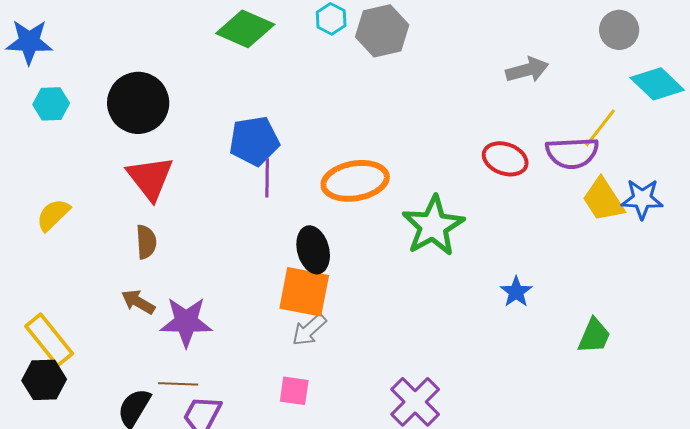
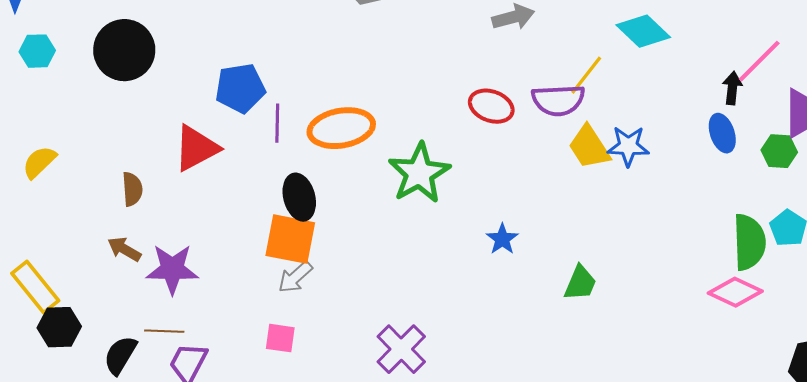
red triangle: (150, 178) -> (196, 148), moved, turned 40
purple line: (267, 178) -> (277, 123), moved
black hexagon: (44, 380) -> (59, 327), moved

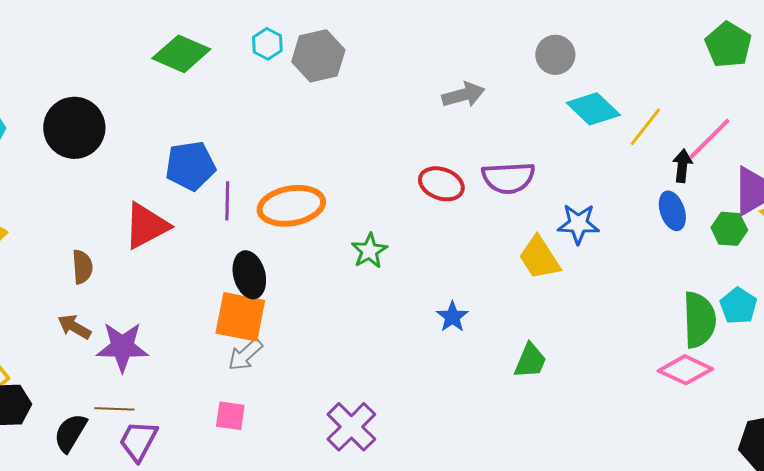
yellow line: (586, 75) -> (645, 127), moved
yellow trapezoid: (589, 147) -> (539, 258), moved
green star: (419, 173) -> (369, 251), size x0.6

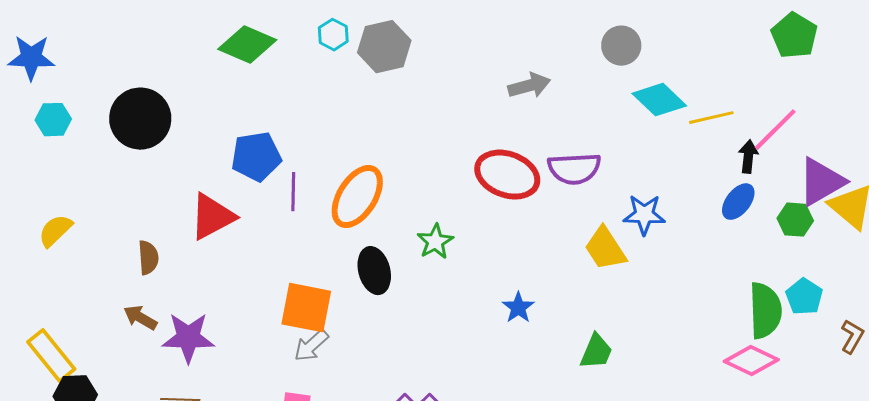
yellow line: (645, 127) -> (711, 118), turned 39
red ellipse: (441, 184) -> (507, 175), size x1.4
orange ellipse: (291, 206) -> (357, 197), turned -48
blue ellipse: (672, 211) -> (738, 202), turned 57
black ellipse: (249, 275) -> (374, 271), moved

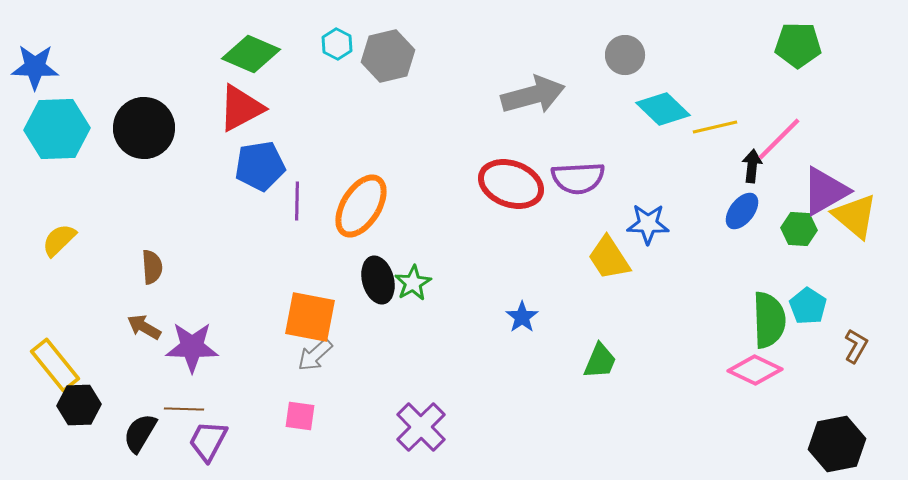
green pentagon: (794, 36) -> (798, 45), turned -30
gray arrow: (529, 86) -> (533, 95), size x1.5
cyan hexagon: (53, 120) -> (57, 129), size x1.8
red triangle: (212, 217) -> (241, 108), moved
green star: (435, 242) -> (413, 283), moved

